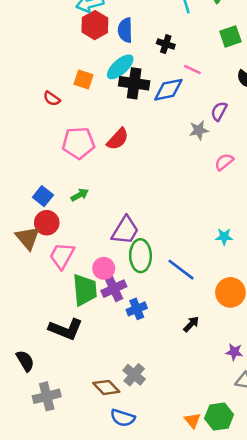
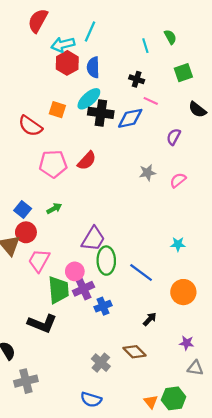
black cross: (166, 44) -> (137, 79), moved
red semicircle: (52, 99) -> (30, 126), size x1.6
gray star: (199, 130) -> (148, 173), moved
brown diamond: (106, 387) -> (134, 352), moved

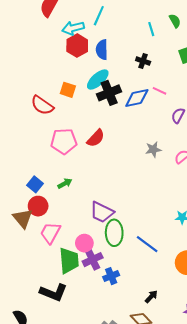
pink line: (151, 101) -> (159, 91), moved
black cross: (101, 113) -> (109, 93), turned -30
purple trapezoid: (93, 239) -> (102, 212), turned 85
black arrow: (150, 319) -> (151, 297), moved

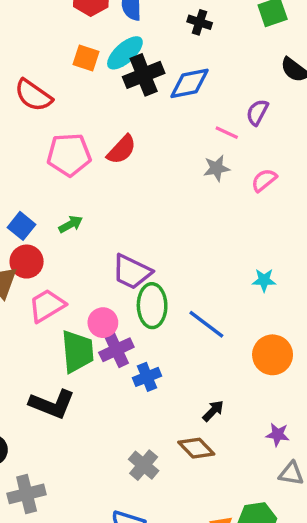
orange square: (68, 90) -> (86, 58), moved
pink line: (159, 91) -> (227, 133), moved
pink trapezoid: (50, 233) -> (47, 306), turned 30

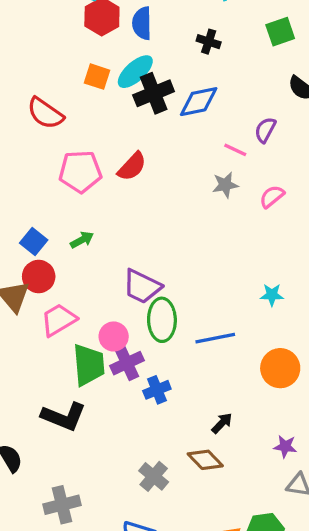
blue line: (206, 324) -> (215, 338), turned -48
gray cross: (27, 494) -> (62, 505), moved

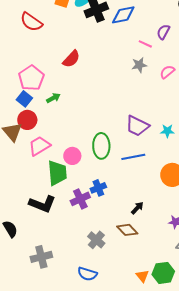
red semicircle: (132, 167) -> (71, 59), moved
pink pentagon: (80, 172) -> (31, 78), moved, turned -30
purple trapezoid: (142, 287) -> (137, 126), moved
purple cross: (127, 363) -> (80, 199), moved

